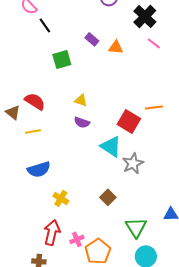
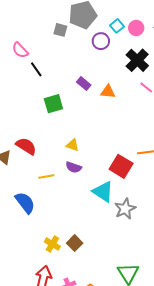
yellow line: (33, 131) -> (46, 176), moved
blue semicircle: (39, 169) -> (25, 203), moved, turned -110
brown square: (108, 197) -> (75, 243), moved

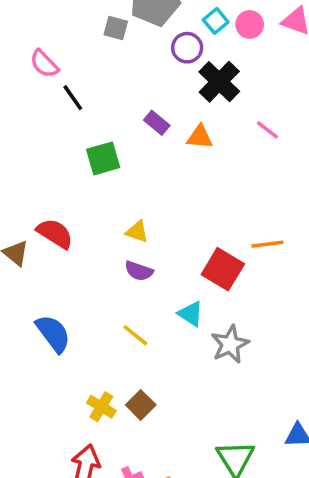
black cross: (137, 60) -> (219, 82), moved
yellow line: (46, 176) -> (135, 335), moved, turned 49
cyan triangle: (103, 192) -> (191, 314), size x0.7

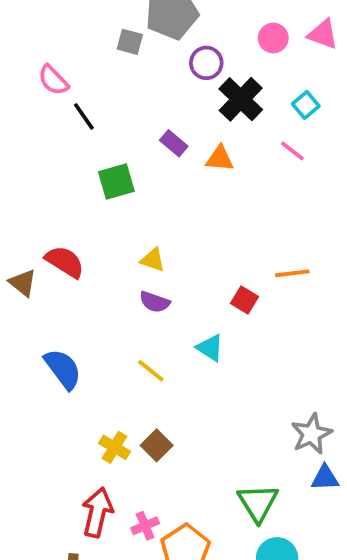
cyan square: (216, 21) -> (306, 105), moved
red square: (223, 269) -> (245, 300), size x0.6
gray star: (230, 344) -> (311, 434), moved

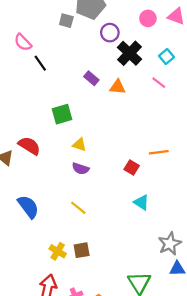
green square: (116, 181) -> (62, 114), moved
cyan triangle: (210, 348) -> (141, 202), moved
brown square: (157, 445) -> (82, 250), turned 35

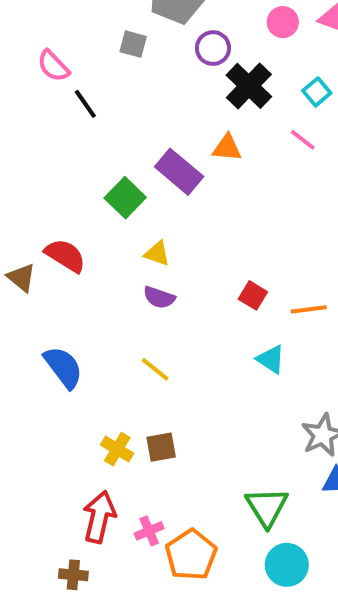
gray square: (66, 21) -> (133, 44), moved
purple rectangle: (91, 78) -> (179, 172), moved, size x1.6
green square: (62, 114) -> (125, 198), turned -30
orange line: (159, 152) -> (309, 309), moved

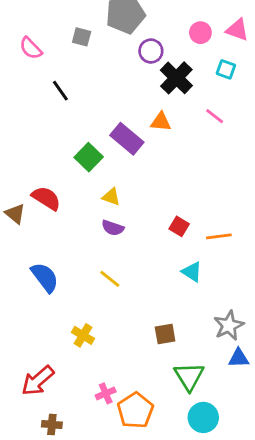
gray square: (133, 44) -> (82, 37), moved
pink semicircle: (53, 66) -> (31, 48), moved
cyan square: (317, 92) -> (226, 69), moved, turned -30
brown square: (161, 447) -> (165, 334), moved
red arrow: (99, 517) -> (38, 381), moved, turned -144

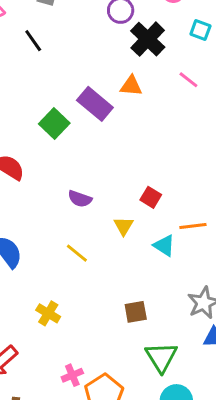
black line: (60, 91) -> (33, 41), moved
yellow triangle: (111, 197) -> (124, 226), moved, turned 42
orange line: (219, 236) -> (193, 226), moved

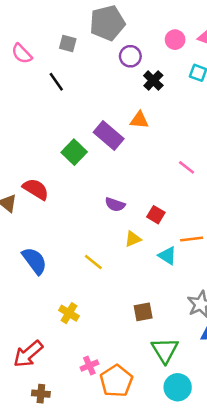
black cross: (148, 39) -> (153, 81), size x0.7
pink line: (188, 80) -> (187, 167), moved
purple semicircle: (80, 199) -> (115, 204), moved
yellow triangle: (124, 226) -> (133, 239), turned 36

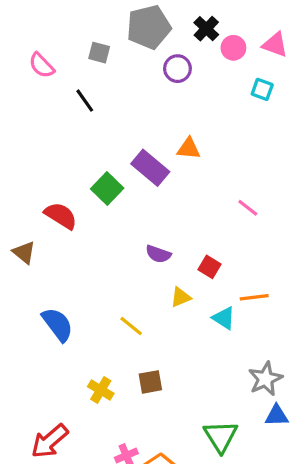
black cross: (153, 81) -> (206, 29), moved
red semicircle: (36, 189) -> (61, 216), moved
brown square: (143, 312) -> (150, 382), moved

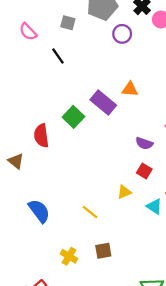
red semicircle: (61, 216) -> (41, 136), turned -130
purple semicircle: (158, 254) -> (144, 143), moved

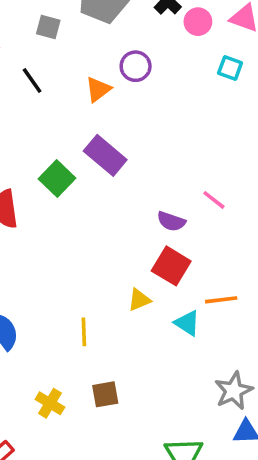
purple circle: (122, 34) -> (136, 66), moved
orange triangle: (130, 89) -> (98, 89), moved, turned -42
red square: (144, 171) -> (171, 266), size x1.5
yellow line: (90, 212) -> (84, 332), turned 49

